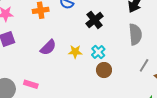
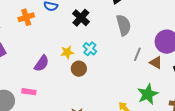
purple semicircle: (48, 47) -> (42, 63), moved
brown circle: (104, 70) -> (79, 69), moved

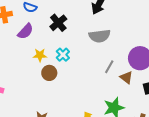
gray semicircle: (124, 25) -> (100, 36), turned 90
purple semicircle: (42, 63) -> (25, 31), moved

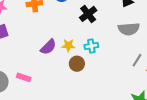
purple semicircle: (25, 31) -> (48, 47), moved
cyan cross: (63, 55) -> (91, 46), turned 32

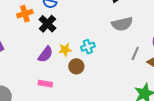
black cross: (88, 14) -> (47, 24), moved
pink rectangle: (24, 77) -> (45, 84), moved

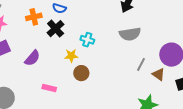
cyan cross: (88, 47) -> (87, 40), moved, turned 32
purple semicircle: (45, 54) -> (32, 58), moved

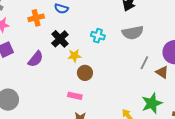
black cross: (56, 29) -> (60, 39), moved
cyan cross: (87, 40) -> (98, 36), moved
pink rectangle: (49, 88) -> (75, 96), moved

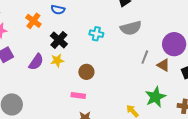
orange cross: (36, 18) -> (33, 21), turned -35
yellow star: (74, 56) -> (57, 60), moved

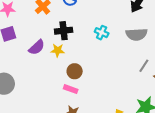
black cross: (59, 40) -> (64, 31), turned 30
brown circle: (86, 72) -> (75, 71), moved

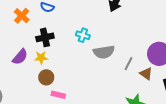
gray semicircle: (136, 34) -> (104, 52), moved
brown circle: (75, 71) -> (46, 77), moved

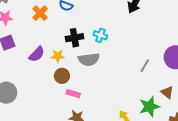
black cross: (45, 37) -> (74, 38), moved
gray semicircle: (104, 52) -> (89, 59), moved
brown triangle: (146, 74) -> (167, 92), moved

